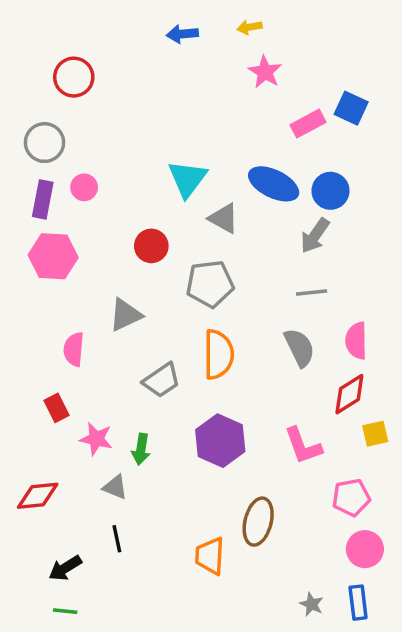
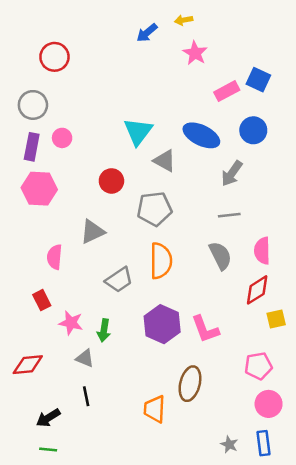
blue arrow: (182, 34) -> (147, 33), moved, turned -35
blue circle: (330, 191) -> (253, 130), moved
pink L-shape: (303, 446) -> (205, 329), moved

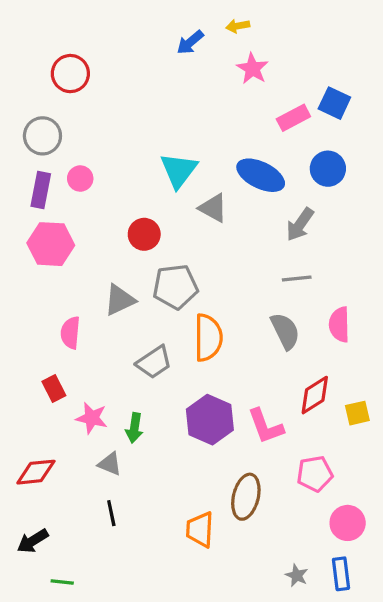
gray pentagon: (155, 209) -> (175, 287), moved
red diamond: (257, 290) -> (315, 395), moved
pink pentagon: (258, 366) -> (315, 474), moved
black arrow: (48, 418) -> (33, 541), moved

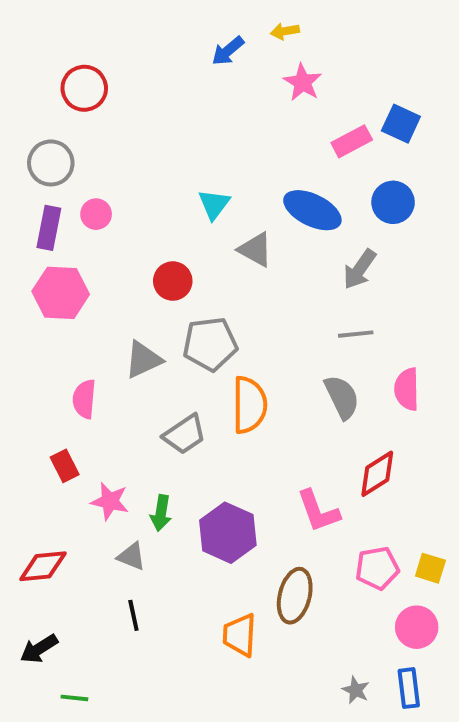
cyan triangle: (179, 170) -> (214, 204), size x0.7
yellow square: (357, 413) -> (430, 568), moved, turned 30
purple hexagon: (210, 420) -> (228, 533), moved

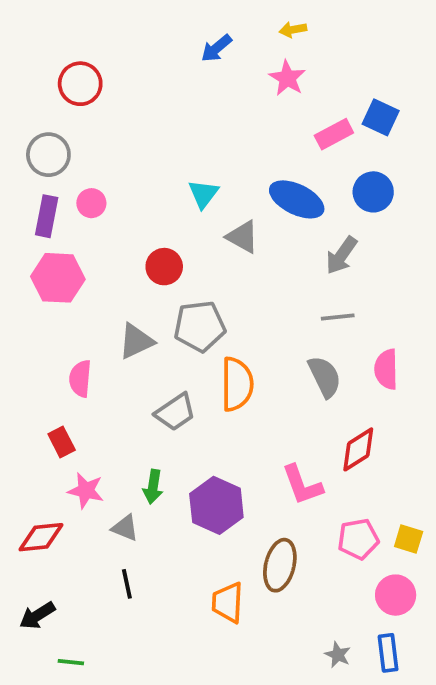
yellow arrow: (285, 31) -> (293, 30), moved
pink star: (110, 501) -> (86, 491), moved

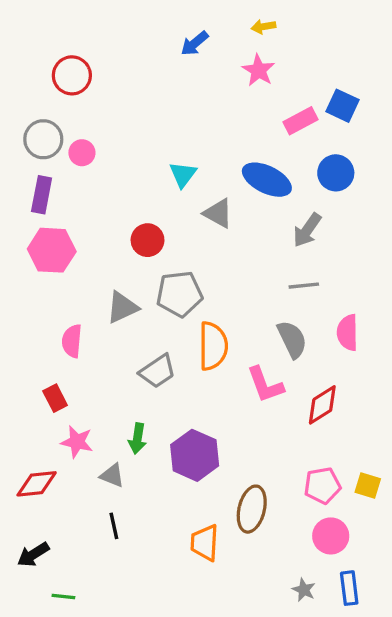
pink circle: (91, 203) -> (82, 153), moved
pink L-shape: (302, 485) -> (265, 385), moved
pink circle: (396, 595) -> (331, 536), moved

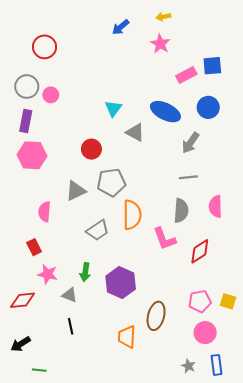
blue square: (342, 106) -> (212, 66), turned -30
gray semicircle: (292, 339) -> (181, 211), turned 30

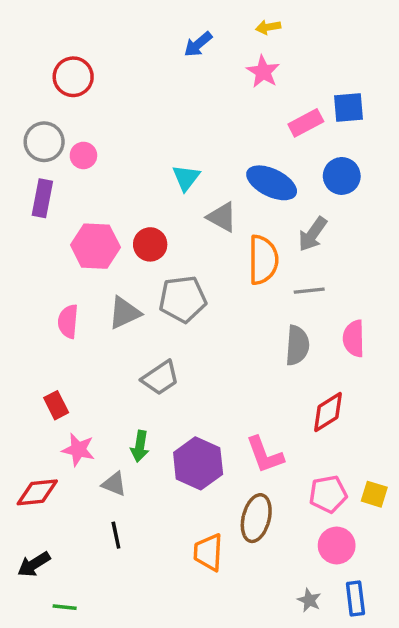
pink hexagon: (32, 155) -> (95, 246), moved
pink semicircle: (45, 212) -> (68, 321), moved
orange semicircle: (132, 215) -> (263, 260), moved
pink L-shape: (164, 239) -> (265, 455), moved

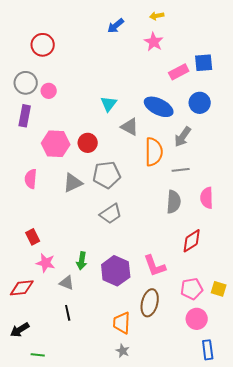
pink semicircle: (68, 321) -> (31, 179), moved
gray trapezoid: (160, 378) -> (111, 214), moved
gray star: (309, 600) -> (123, 351), moved

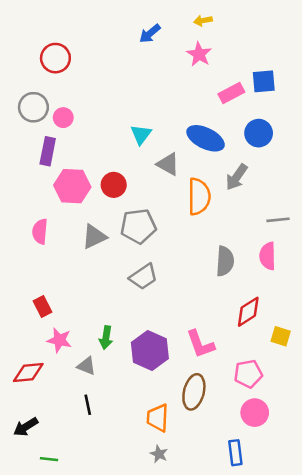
purple rectangle: (25, 116) -> (48, 151), moved
gray line: (181, 170) -> (278, 220), moved
yellow square: (219, 289) -> (281, 336), moved
blue rectangle: (208, 350) -> (235, 453), moved

